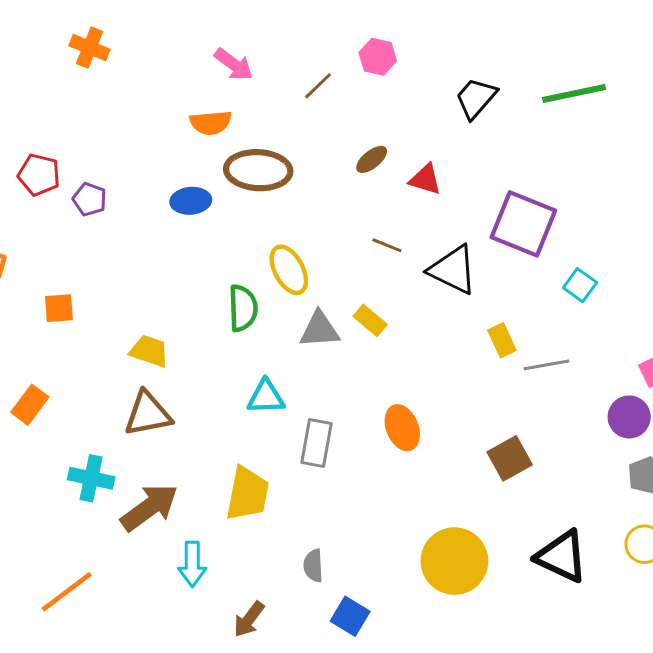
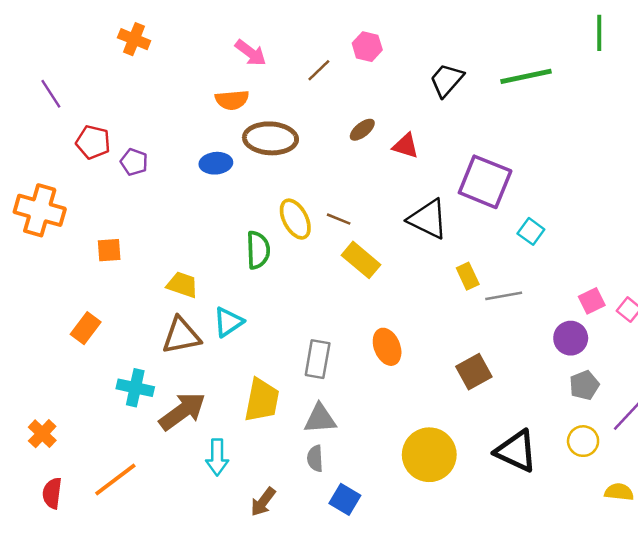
brown line: (387, 245) -> (339, 219), moved
yellow rectangle: (370, 320) -> (361, 260), size x1.4
gray triangle: (320, 330) -> (320, 419), moved
cyan triangle: (266, 397) -> (228, 322), moved, turned -32

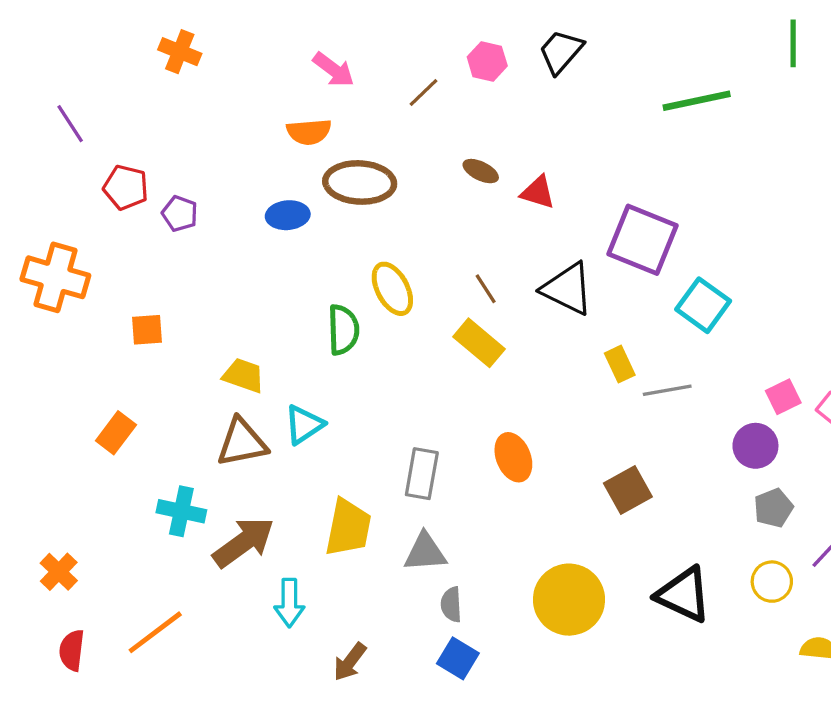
black trapezoid: (447, 80) -> (561, 52), moved
brown ellipse: (362, 130) -> (481, 171), turned 65
brown line: (339, 219) -> (486, 289), moved, turned 35
cyan square: (531, 231) -> (703, 305), size x1.5
gray semicircle: (315, 458) -> (451, 604), moved

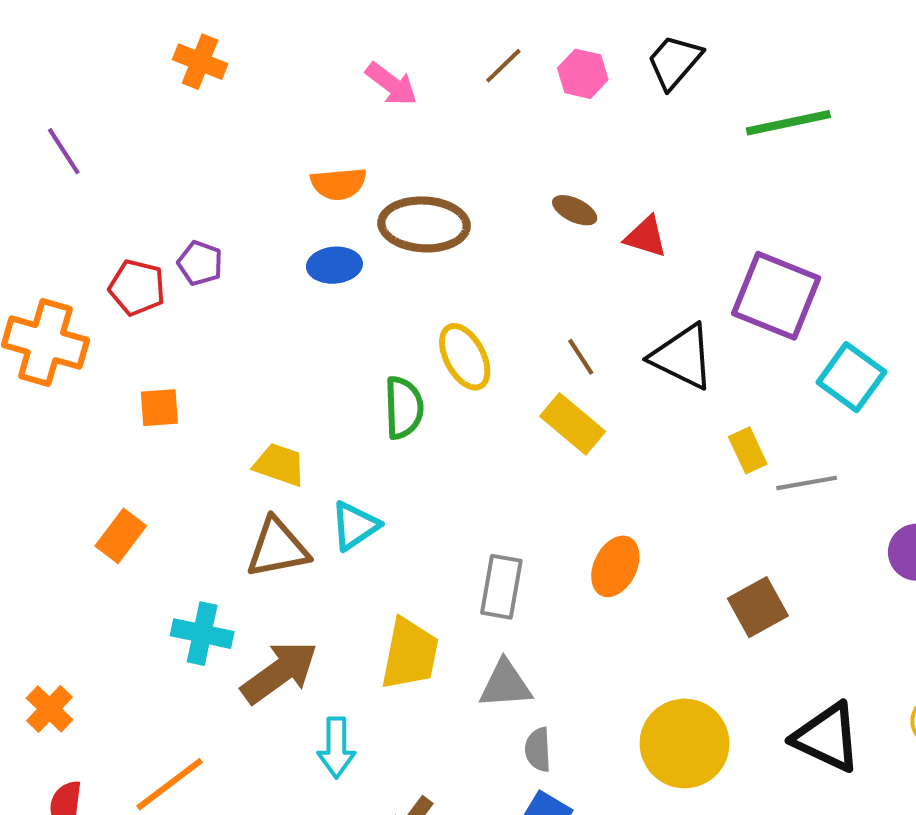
brown line: (423, 93) -> (503, 66), moved
green line: (697, 101) -> (788, 123), moved
orange semicircle: (309, 132) -> (339, 184), moved
red pentagon: (126, 187) -> (137, 288), moved
orange ellipse: (513, 457) -> (615, 566), turned 48

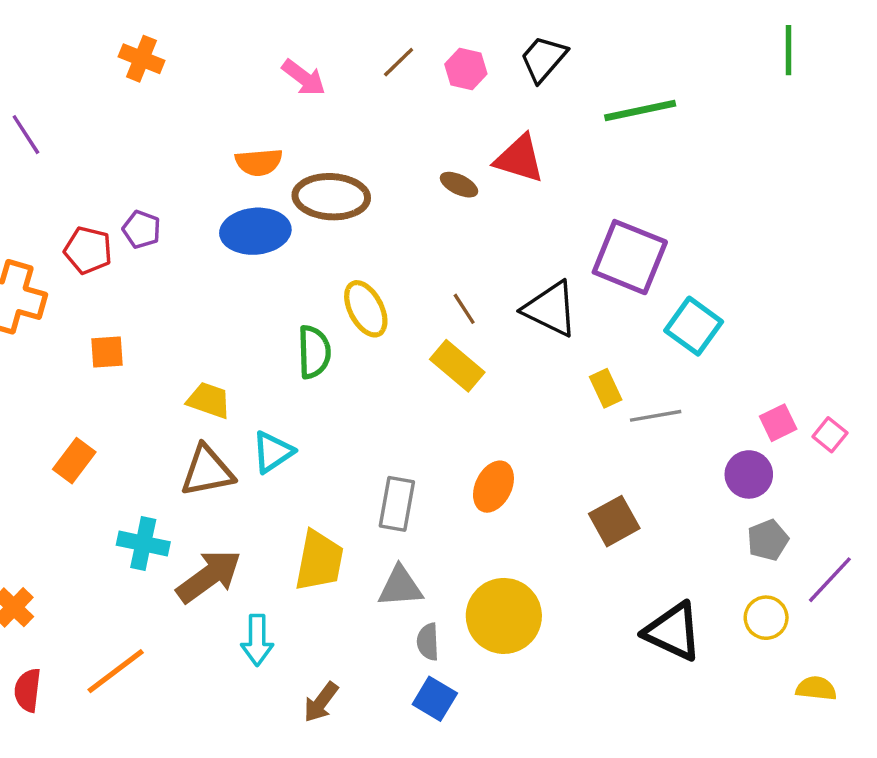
red triangle: (646, 237) -> (519, 159), moved, size x1.4
blue ellipse: (334, 265) -> (255, 231), size x1.5
yellow circle: (685, 743) -> (504, 616), moved

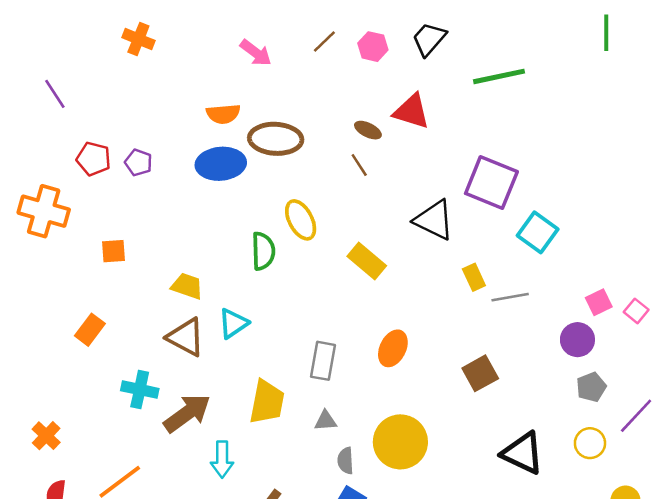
red pentagon: (88, 250) -> (94, 159), moved
brown line: (464, 309) -> (359, 165), moved
brown triangle: (207, 471) -> (186, 337), turned 39
gray triangle: (400, 587) -> (326, 421), size x0.7

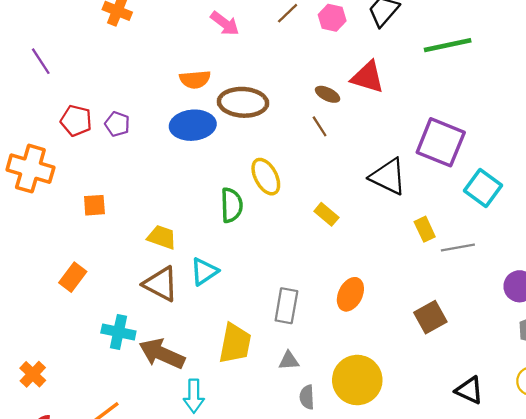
yellow rectangle: (367, 261) -> (326, 214), size x0.7
brown arrow: (187, 413) -> (162, 354), turned -120
black triangle: (523, 453) -> (469, 390), size x0.7

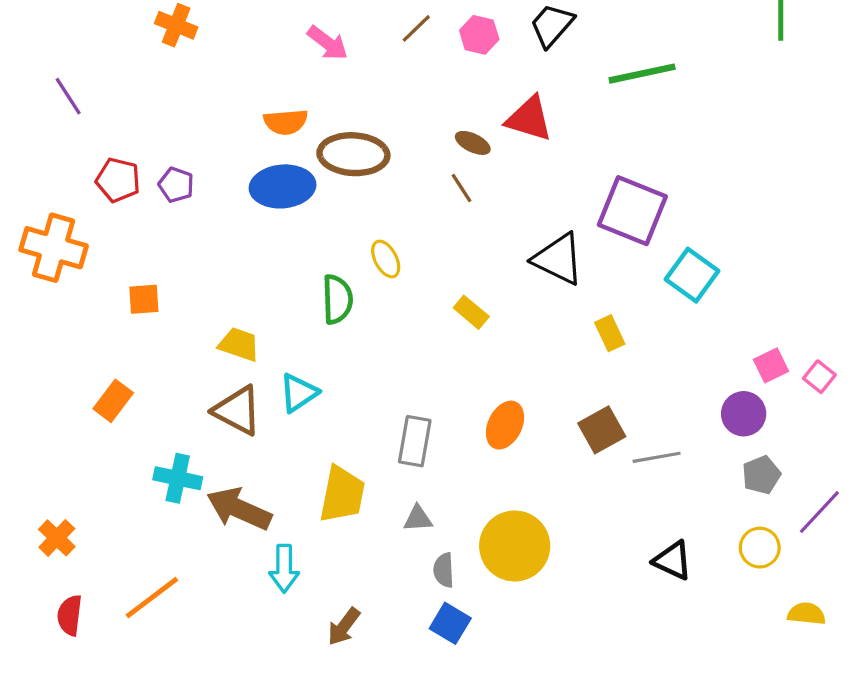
yellow ellipse: (266, 177) -> (386, 259), size x0.7
gray line: (458, 247) -> (657, 457), moved
brown square: (430, 317) -> (602, 430), moved

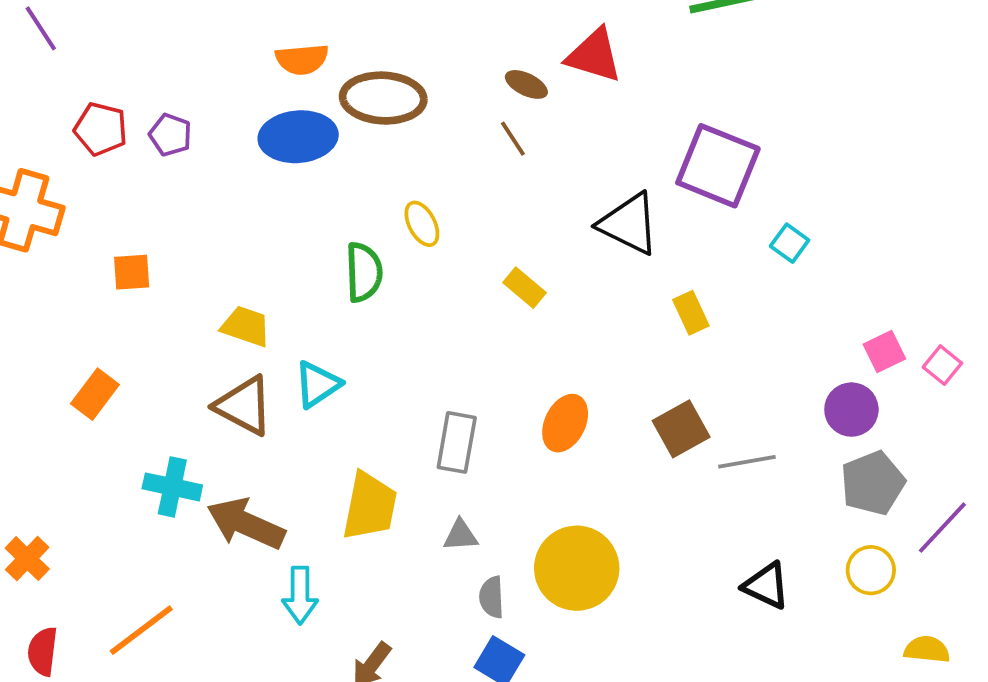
cyan square: (692, 275) -> (790, 243), size x0.6
gray pentagon: (761, 475) -> (873, 483), size x1.4

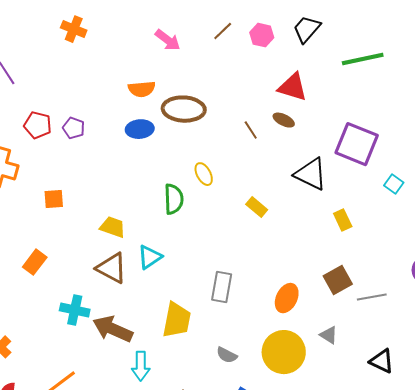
brown ellipse: (526, 84) -> (284, 120), moved
blue ellipse: (298, 137) -> (140, 129), size x0.7
orange ellipse: (565, 423) -> (287, 298), moved
gray triangle: (461, 535) -> (329, 335), moved, turned 36
gray semicircle: (492, 597) -> (227, 355), moved, turned -60

